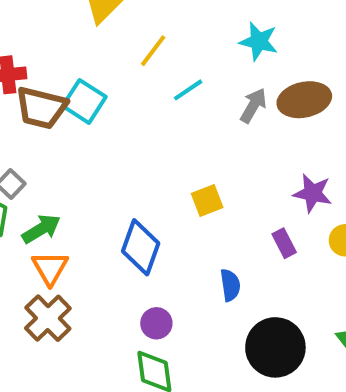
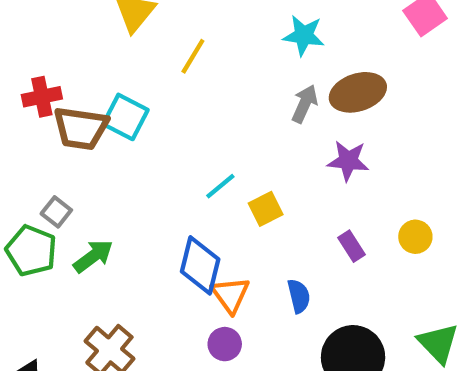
cyan line: (188, 90) -> (220, 186), moved
purple star: (313, 193) -> (348, 161), moved
orange triangle: (50, 268) -> (230, 295), moved

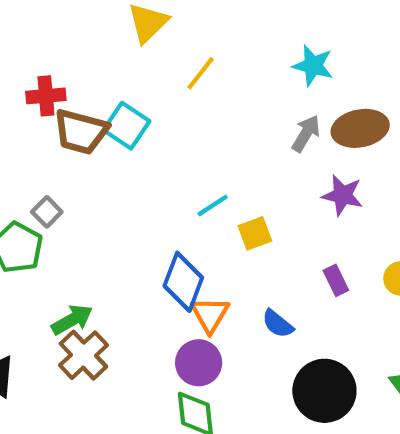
green arrow: (93, 256) -> (72, 320), moved
blue semicircle: (299, 296) -> (278, 324), turned 136
purple circle: (225, 344) -> (199, 363), size x1.4

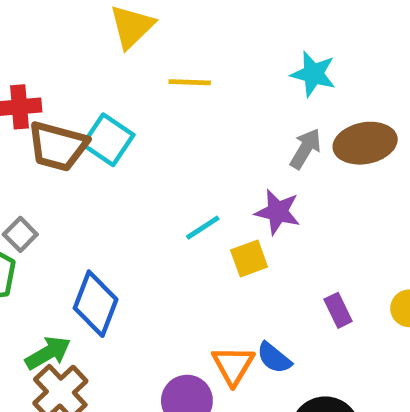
yellow line: (201, 73) -> (190, 82), turned 54
purple star: (343, 195) -> (278, 212), moved
blue diamond: (183, 282) -> (96, 304), moved
orange triangle: (210, 315) -> (233, 365), moved

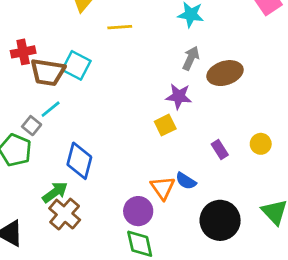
brown ellipse: (365, 143) -> (225, 73), moved
cyan line: (203, 228) -> (51, 109), moved

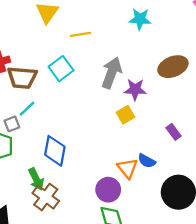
gray arrow: (191, 58) -> (112, 73), moved, size x1.5
cyan square: (76, 65) -> (61, 69), moved, turned 30
gray square: (32, 126) -> (12, 124), turned 35
green arrow: (55, 192) -> (36, 179), turned 105

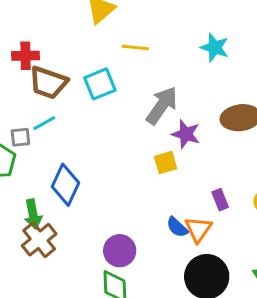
orange triangle: (127, 168) -> (198, 229), moved

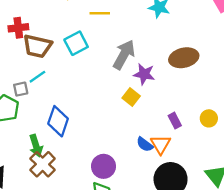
yellow square: (166, 163) -> (131, 97), turned -30

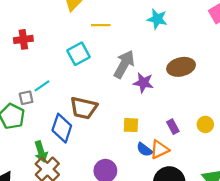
brown trapezoid: (37, 46) -> (84, 108), moved
yellow square: (131, 97) -> (131, 125), moved, turned -35
orange triangle: (161, 144) -> (160, 149), turned 36

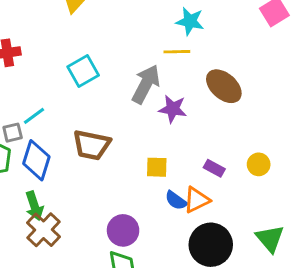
yellow line: (101, 25) -> (177, 52), moved
brown ellipse: (181, 67) -> (224, 86), turned 56
purple rectangle: (173, 127) -> (214, 168), turned -32
blue diamond: (62, 128) -> (36, 160), moved

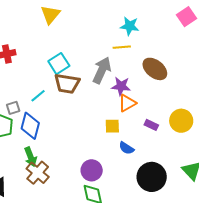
cyan line: (34, 116) -> (38, 96), moved
brown trapezoid: (92, 145) -> (67, 84), moved
yellow circle: (259, 164) -> (181, 121), size x1.5
orange triangle: (197, 200) -> (127, 103), moved

